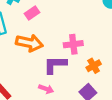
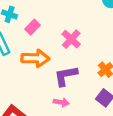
pink cross: (73, 44) -> (71, 39), moved, turned -30

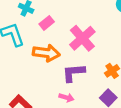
pink cross: (71, 39) -> (82, 38), size x1.4

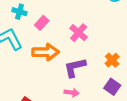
pink cross: (82, 38) -> (79, 33), size x0.7

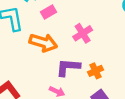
orange cross: (112, 60) -> (96, 71), moved

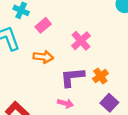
orange arrow: (43, 43) -> (43, 57), size x0.7

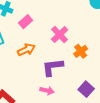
orange arrow: (43, 57) -> (26, 50), turned -30
orange cross: (100, 76) -> (81, 51), moved

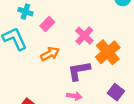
orange cross: (81, 51) -> (108, 52), size x1.6

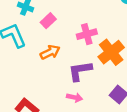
pink cross: (84, 36) -> (87, 34), turned 30

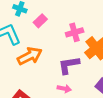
orange arrow: (50, 52) -> (30, 56), moved, size x1.4

